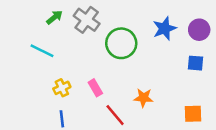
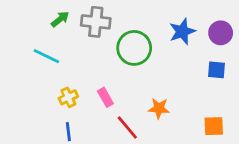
gray cross: (87, 20) -> (96, 22), turned -30

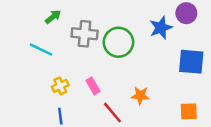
gray cross: (96, 22) -> (85, 34), moved
purple circle: (221, 33) -> (186, 13), moved
blue square: (216, 70) -> (191, 62), size x1.6

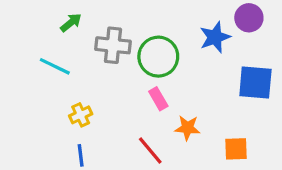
pink rectangle: (93, 86) -> (158, 99), moved
orange square: (189, 111) -> (236, 149), moved

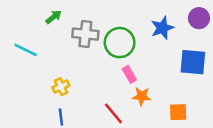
purple circle: (249, 18) -> (199, 18), moved
cyan line: (55, 66) -> (26, 50), moved
pink rectangle: (158, 99) -> (129, 74), moved

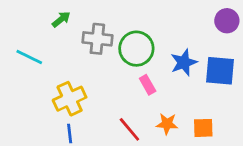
blue star: (162, 28) -> (184, 63), moved
yellow cross: (61, 87) -> (70, 99), size x1.6
orange star: (142, 96) -> (167, 124), moved

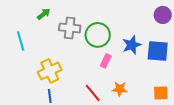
cyan line: (29, 57) -> (21, 41), turned 48
pink rectangle: (148, 85) -> (106, 61), turned 56
orange square: (203, 128) -> (161, 93), moved

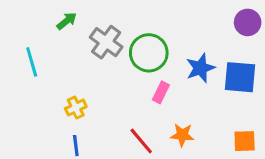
gray cross: (70, 28) -> (106, 42), turned 30
yellow cross: (50, 71) -> (76, 108), size x0.6

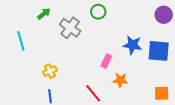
green circle: (149, 53) -> (98, 12), moved, size x0.6
blue star: (200, 68) -> (132, 45), turned 30
orange star: (182, 135) -> (120, 80), moved

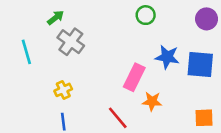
green circle: (98, 12) -> (146, 15), moved
gray cross: (70, 28) -> (71, 42), moved
pink rectangle: (106, 61) -> (134, 77), size x1.5

